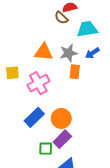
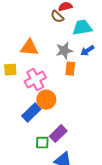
orange triangle: (44, 52) -> (29, 48), moved
orange circle: (61, 118) -> (46, 100), moved

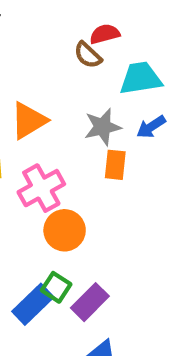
orange triangle: (29, 48) -> (29, 121), turned -36
blue rectangle: (31, 113) -> (33, 304), moved
green square: (42, 143) -> (56, 287), moved, turned 32

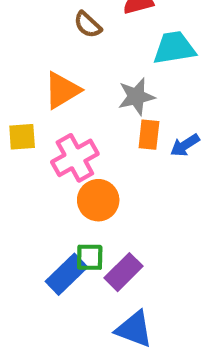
brown semicircle: (88, 55) -> (88, 25), moved
blue arrow: (151, 127) -> (185, 145), moved
green square: (56, 287) -> (90, 257), turned -32

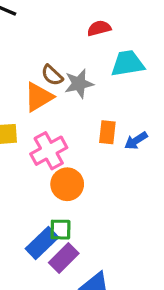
brown semicircle: (88, 25) -> (52, 75), moved
gray star: (136, 97) -> (79, 84), moved
purple rectangle: (124, 272) -> (64, 258), moved

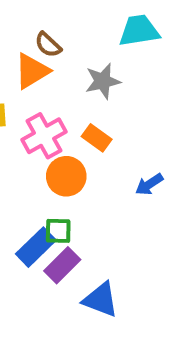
gray star: (79, 84) -> (103, 81), moved
orange rectangle: (107, 132) -> (97, 138), moved, turned -60
blue arrow: (136, 141) -> (149, 184), moved

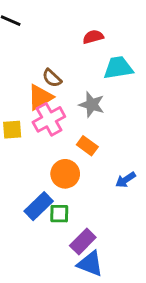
gray star: (103, 81) -> (92, 105), turned 30
pink cross: (44, 136) -> (49, 119), moved
blue rectangle: (36, 247) -> (39, 206), moved
purple rectangle: (62, 265) -> (83, 242), moved

